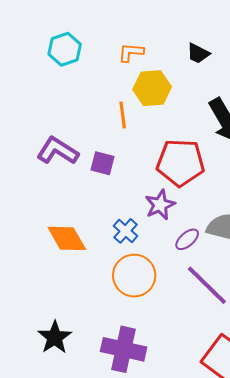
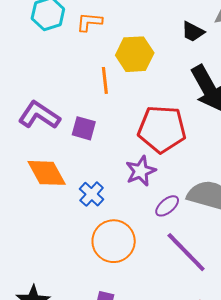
orange L-shape: (131, 52) -> (89, 22), moved
black trapezoid: (198, 53) -> (193, 32), moved
blue cross: (125, 231) -> (92, 194), moved
orange diamond: (67, 238) -> (47, 173), moved

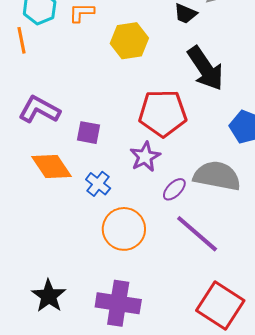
orange line: (105, 80) -> (21, 40), moved
purple square: (84, 128) -> (89, 133), moved

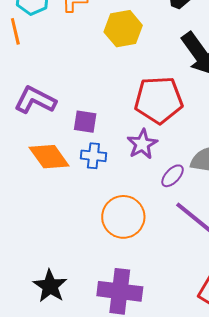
blue cross: (98, 184) -> (93, 156), moved, turned -30

